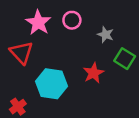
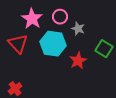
gray star: (105, 35) -> (78, 29), moved
cyan hexagon: (52, 84) -> (53, 44), moved

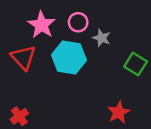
red star: (78, 61) -> (119, 112), moved

